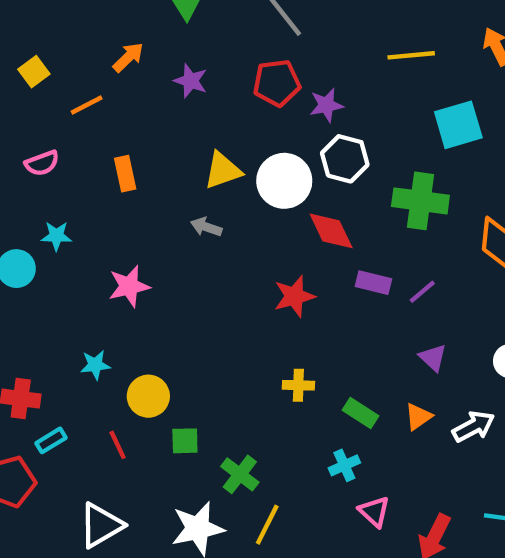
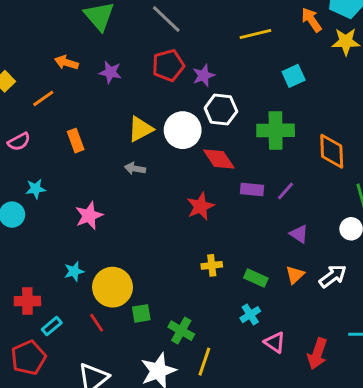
orange arrow: (128, 57) -> (66, 63), turned -110
cyan square: (458, 125) -> (294, 76), size x0.7
yellow circle: (148, 396) -> (113, 287), size x1.4

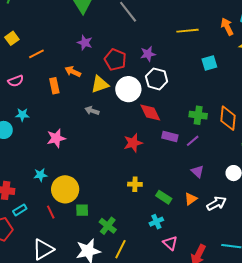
orange arrow: (66, 63) -> (73, 72), moved
red pentagon: (168, 65) -> (115, 60), moved, turned 30
green cross: (276, 130) -> (198, 115), moved, size x0.7

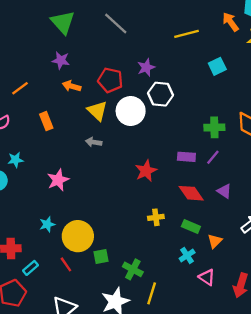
purple star: (85, 43) -> (61, 60), moved
orange arrow: (73, 72) -> (72, 86), moved
yellow triangle: (100, 84) -> (97, 111), turned -48
red diamond: (150, 112) -> (191, 193), moved
orange triangle: (191, 199) -> (215, 241), moved

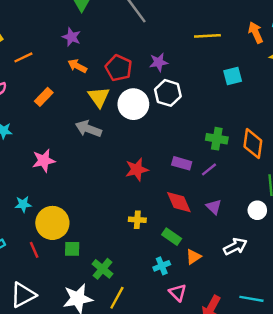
orange rectangle: (46, 121) -> (44, 97), turned 54
gray arrow: (94, 142) -> (88, 129), size x1.5

